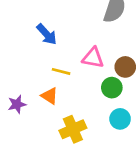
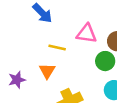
orange triangle: (50, 96) -> (47, 71), turned 30

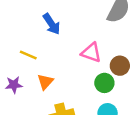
yellow line: (57, 48) -> (28, 55), moved

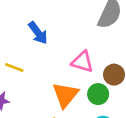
orange triangle: (45, 82) -> (65, 95), moved, size x1.5

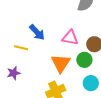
blue arrow: (38, 33) -> (37, 32), moved

